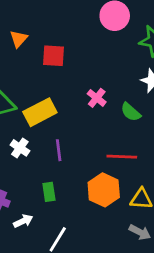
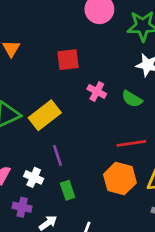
red square: (54, 56) -> (68, 60), moved
white cross: (20, 148) -> (34, 177), moved
purple line: (59, 150) -> (58, 155), moved

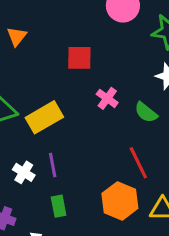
red line: (131, 143) -> (138, 163), turned 64
white cross: (34, 177) -> (24, 172), moved

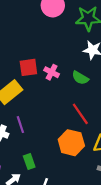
red square: (79, 58) -> (28, 67), moved
green rectangle: (59, 206) -> (29, 162), moved

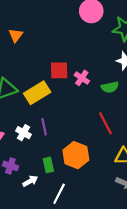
green semicircle: (80, 78) -> (110, 87), turned -49
orange hexagon: (71, 143) -> (76, 155), moved

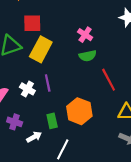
red square: (59, 70) -> (32, 23), moved
green semicircle: (110, 87) -> (88, 56), moved
yellow rectangle: (37, 93) -> (41, 49), turned -30

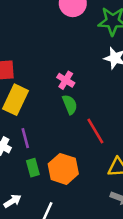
green semicircle: (88, 56) -> (70, 104), turned -98
green rectangle: (52, 121) -> (33, 168), moved

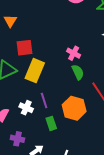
orange hexagon: (63, 169) -> (74, 108), moved

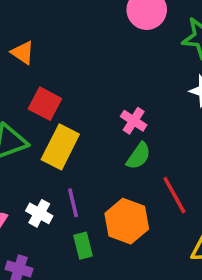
orange triangle: (10, 21) -> (23, 53), turned -32
red square: (25, 48) -> (45, 104), turned 30
green semicircle: (78, 72) -> (139, 156), turned 56

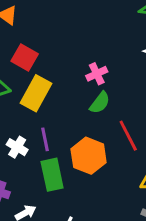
pink cross: (134, 121) -> (97, 74), turned 30
green rectangle: (83, 246) -> (52, 175), size x1.5

